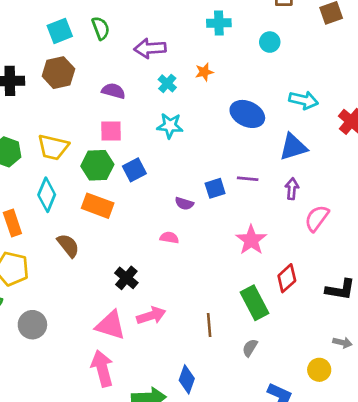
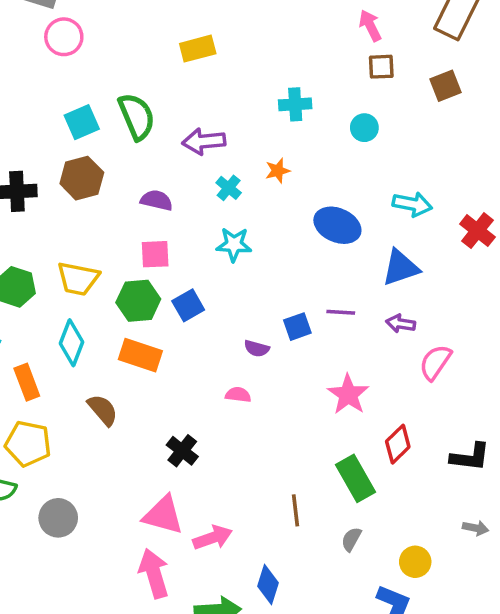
green semicircle: (101, 28) -> (137, 117), size x1.5
purple arrow: (292, 189) -> (401, 324), turned -84
pink arrow: (151, 316) -> (213, 538), moved
yellow circle: (319, 370) -> (415, 562), moved

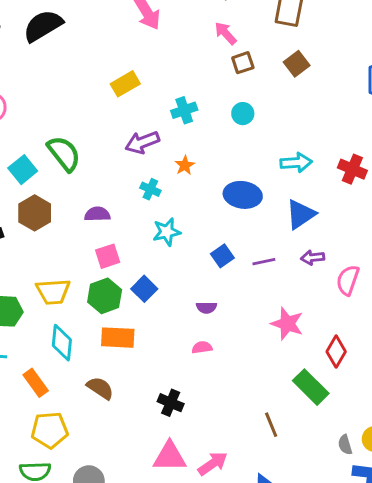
yellow rectangle: (198, 49) -> (125, 84), moved
purple arrow: (204, 141) -> (142, 142), moved
blue square: (297, 327) -> (222, 256), moved
gray semicircle: (351, 539) -> (345, 445), moved, turned -30

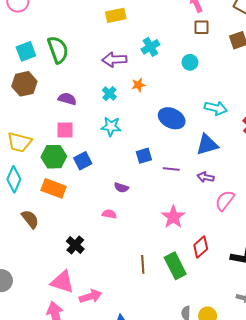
cyan cross: (184, 110) -> (150, 47), turned -30
brown line: (271, 425) -> (143, 264), moved

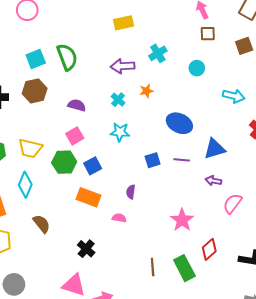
cyan arrow: (216, 108) -> (234, 96), moved
pink square: (65, 130) -> (75, 136), turned -30
purple line: (171, 169) -> (182, 160), moved
orange rectangle: (54, 188) -> (88, 197), moved
purple semicircle: (121, 188) -> (131, 192), turned 80

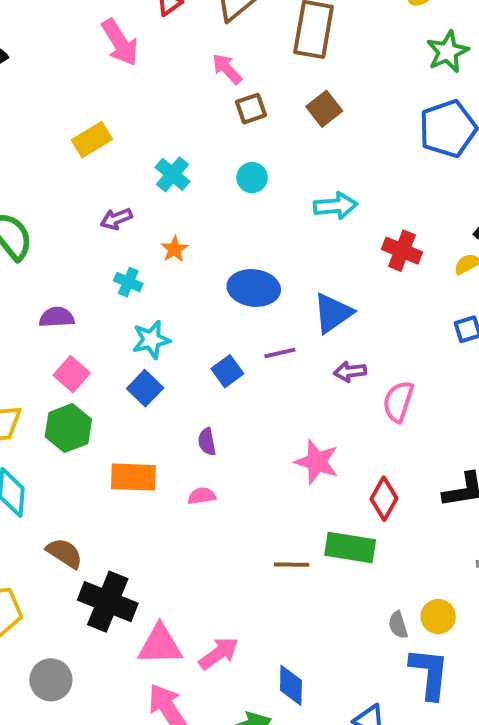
purple arrow: (123, 66) -> (116, 219), size x0.7
blue square: (93, 166) -> (145, 388), moved
black cross: (86, 249) -> (108, 602), moved, size x1.6
brown line: (153, 267) -> (292, 565), turned -66
green rectangle: (184, 268) -> (350, 547), turned -35

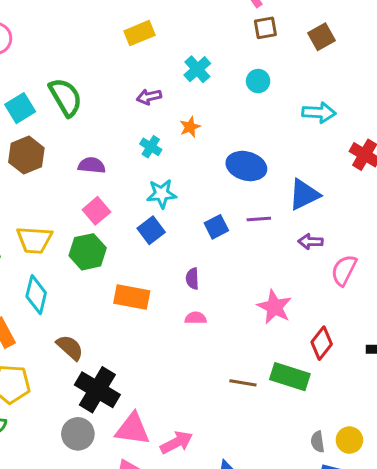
pink semicircle: (202, 496) -> (196, 318), moved
gray circle: (51, 680) -> (78, 434), moved

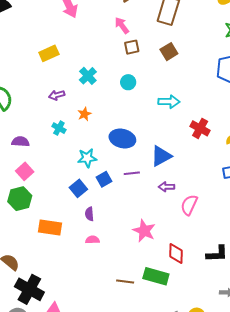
cyan star: (162, 194) -> (87, 158), moved
blue square: (151, 230) -> (78, 188), moved
red diamond: (322, 343) -> (176, 253), turned -35

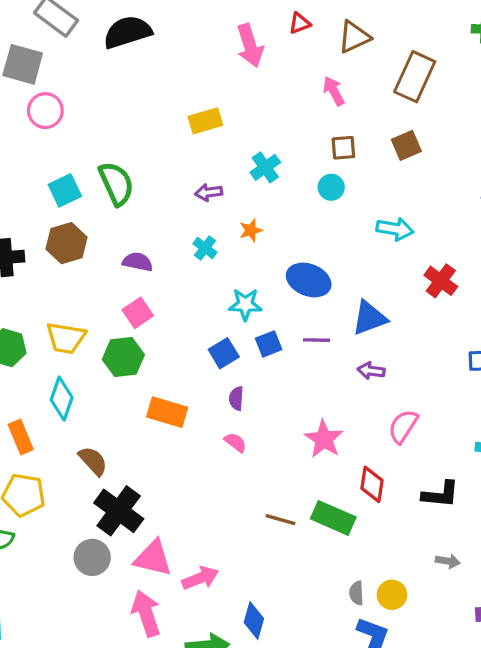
brown square: (132, 47) -> (343, 148), moved
pink semicircle: (189, 205) -> (403, 426), moved
pink semicircle: (92, 240) -> (235, 442), turned 32

